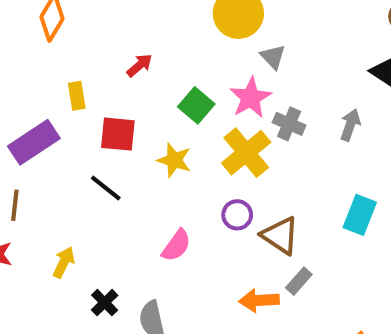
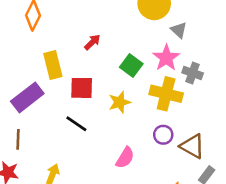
yellow rectangle: (77, 96) -> (53, 65), size x1.5
yellow cross: (246, 153) -> (166, 94), turned -32
yellow star: (174, 160) -> (120, 102), turned -30

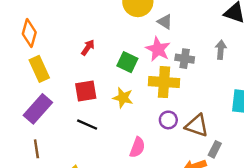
yellow rectangle: (53, 65) -> (39, 69), moved
yellow star: (120, 102) -> (123, 98), turned -30

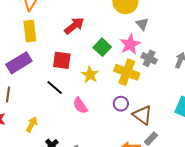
red arrow: (88, 47) -> (74, 26), size x1.5
pink semicircle: (137, 147) -> (80, 106), moved, turned 108

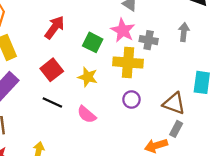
red square: (62, 60) -> (52, 70), turned -30
brown triangle: (142, 115) -> (174, 103), moved

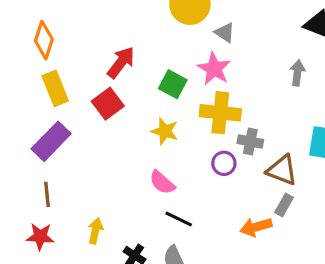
gray cross: (149, 40) -> (250, 141), moved
red square: (52, 70) -> (108, 104), moved
black line: (52, 102) -> (179, 219), moved

